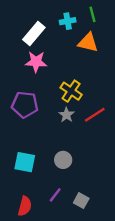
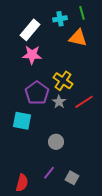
purple pentagon: (25, 105) -> (37, 93), moved, turned 30
cyan square: (25, 162) -> (22, 121), moved

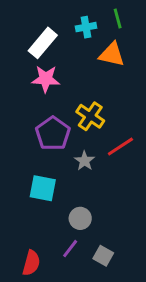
gray star: (59, 102) -> (85, 161), moved
cyan square: (22, 121) -> (43, 188), moved
gray circle: (56, 142) -> (80, 218), moved

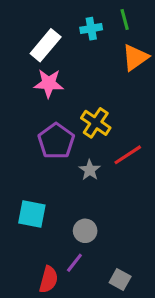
orange triangle: (112, 54) -> (135, 57), moved, turned -48
cyan square: (43, 188) -> (32, 214), moved
gray square: (103, 256) -> (120, 279), moved
red semicircle: (31, 263) -> (49, 279), moved

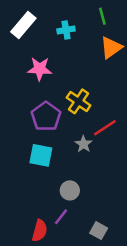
cyan cross: (91, 29) -> (66, 30), moved
white rectangle: (46, 45) -> (23, 25), moved
gray star: (90, 170) -> (84, 144), moved
cyan square: (32, 214) -> (41, 155), moved

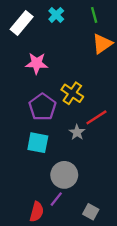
cyan cross: (66, 30) -> (56, 15), moved, turned -35
gray circle: (70, 190) -> (64, 175), size x1.5

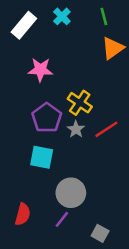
gray star: (77, 132) -> (76, 129), moved
red semicircle: (37, 212) -> (23, 214), moved

